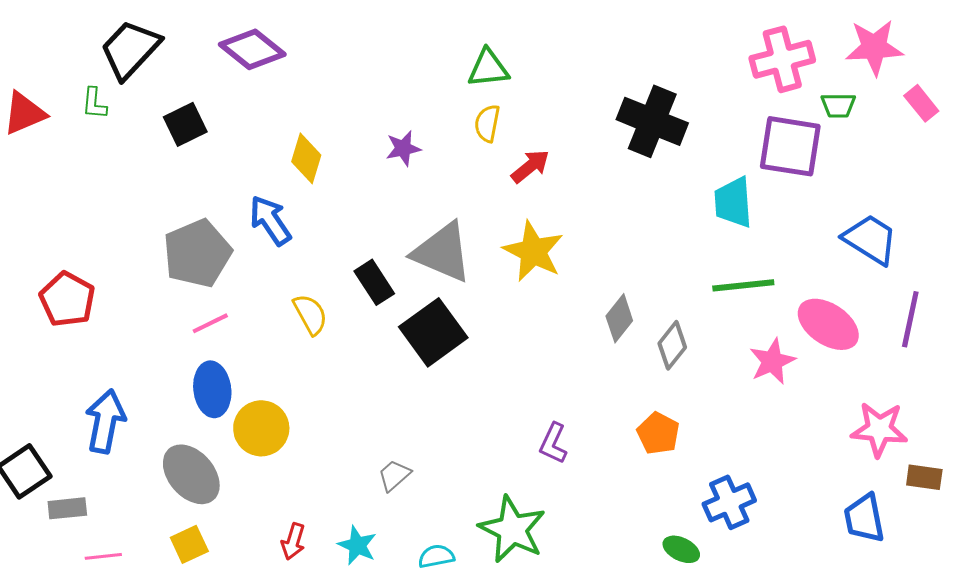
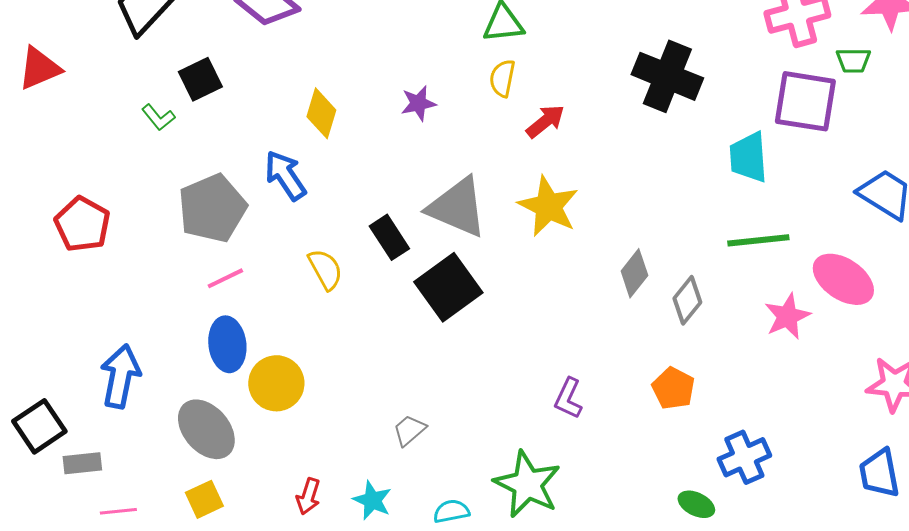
green L-shape: (94, 103) -> (158, 117), moved, turned -44
red pentagon: (67, 299) -> (82, 224), moved

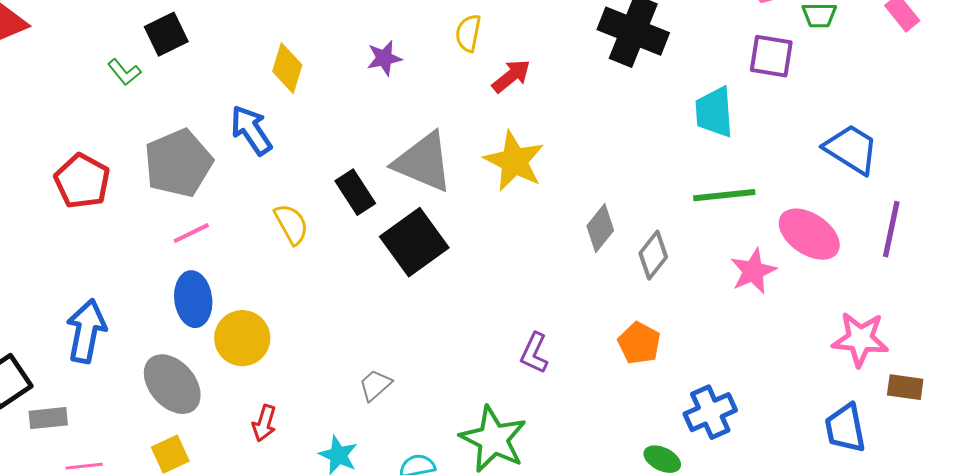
purple square: (805, 101) -> (771, 56), size x0.7
red pentagon: (82, 224) -> (82, 181), moved
red arrow: (308, 496) -> (264, 423), moved

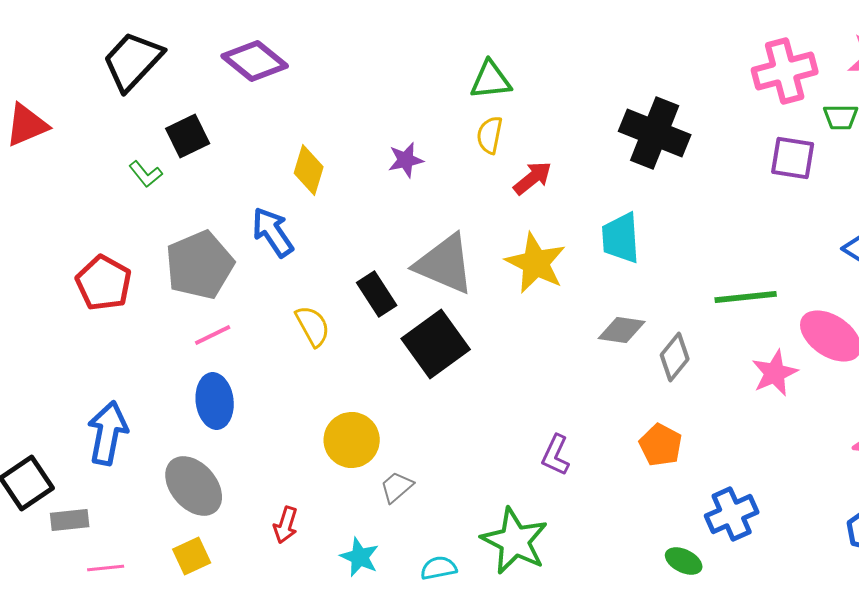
cyan trapezoid: (714, 112) -> (621, 238), moved
gray diamond: (600, 228) -> (622, 330), turned 60
yellow circle: (242, 338) -> (352, 440), moved

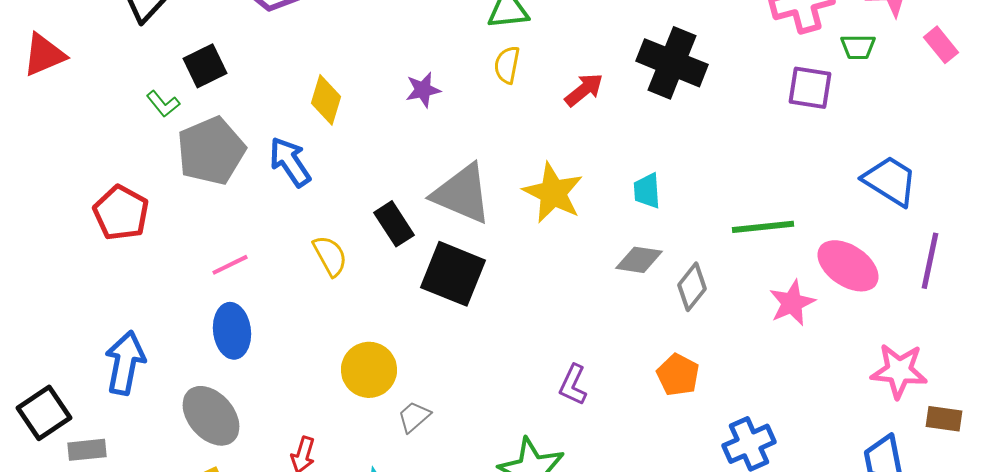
red arrow: (533, 178) -> (584, 90), moved
cyan trapezoid: (621, 238) -> (647, 191), moved, size x0.7
gray pentagon: (200, 265) -> (211, 151), moved
black square: (436, 344) -> (453, 274), turned -32

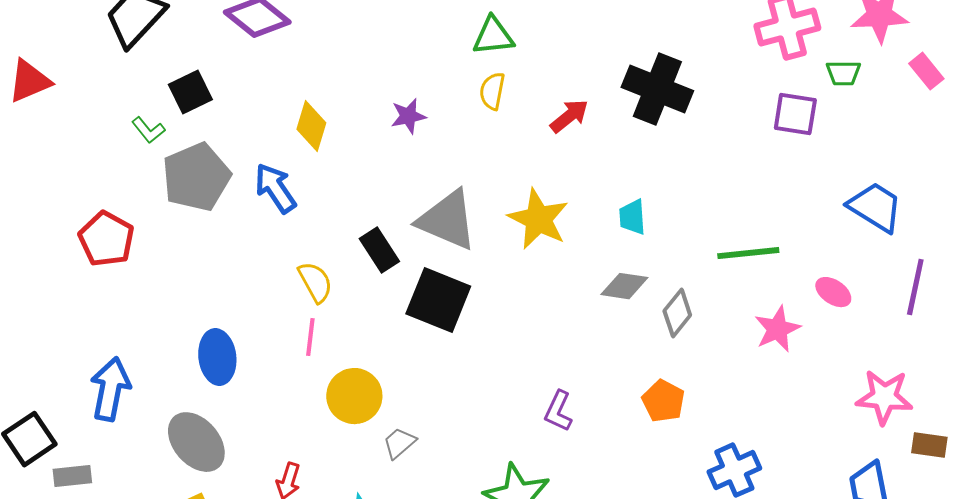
pink line: (230, 265) -> (310, 337), moved, turned -57
pink ellipse: (848, 266) -> (833, 292), size x0.6

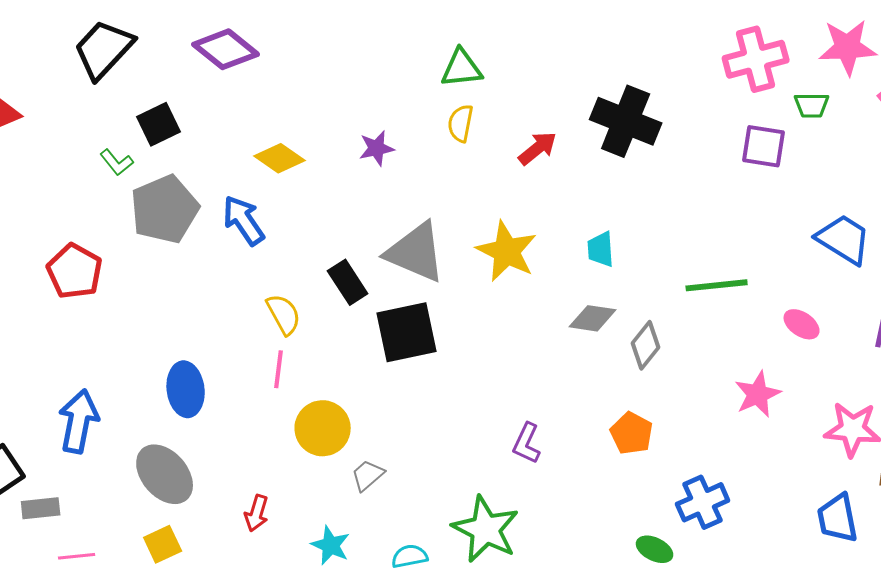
yellow diamond: (311, 126) -> (280, 158), turned -72
black square: (438, 300) -> (407, 332), turned -34
pink star: (777, 329) -> (758, 394), moved

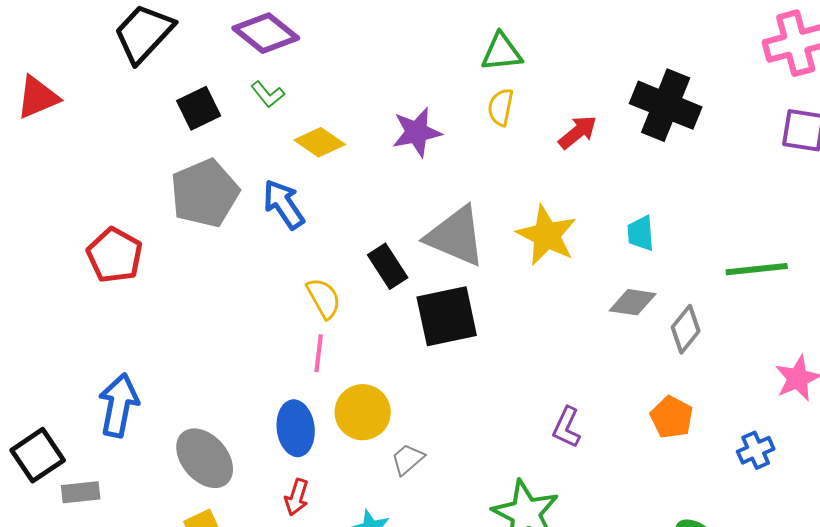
purple star: (377, 148) -> (417, 132), size x1.4
green L-shape: (117, 162) -> (268, 94), moved
blue ellipse: (186, 389) -> (296, 428), moved
blue cross: (703, 502) -> (756, 450), moved, size x0.7

